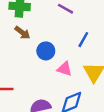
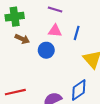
pink triangle: (65, 69) -> (55, 31), moved

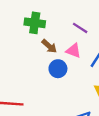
brown arrow: (22, 39) -> (49, 46), moved

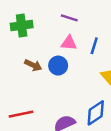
brown arrow: (49, 46) -> (33, 65), moved

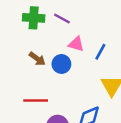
purple line: (69, 18) -> (62, 19), moved
red line: (21, 114) -> (36, 100), moved

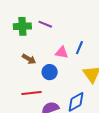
pink triangle: (76, 44) -> (62, 52), moved
blue circle: (61, 64) -> (50, 72), moved

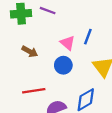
pink triangle: (62, 52) -> (67, 43), turned 32
blue circle: (50, 72) -> (63, 65), moved

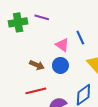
blue line: (88, 37) -> (80, 38), turned -40
brown arrow: (30, 51) -> (37, 65), moved

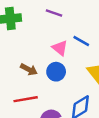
purple line: (42, 17) -> (54, 13), moved
blue line: (80, 38) -> (81, 41), turned -40

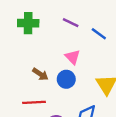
blue line: (81, 41) -> (99, 34), moved

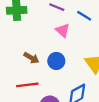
pink triangle: (72, 57) -> (63, 30), moved

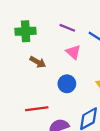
brown arrow: (31, 58) -> (38, 62), moved

